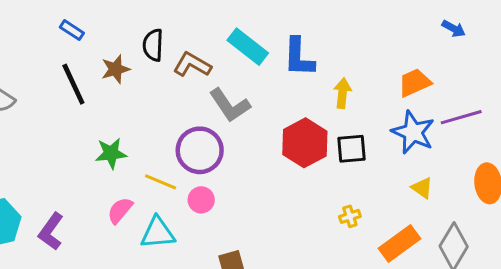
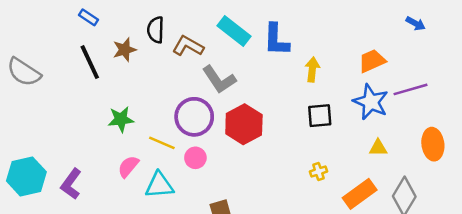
blue arrow: (454, 29) -> (415, 24), moved
red hexagon: (305, 143) -> (244, 124), moved
yellow triangle: (422, 188) -> (378, 148), turned -36

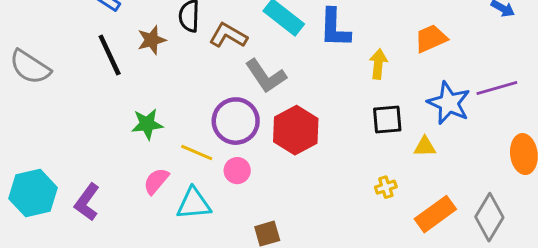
orange trapezoid: (372, 61) -> (431, 38), moved
yellow triangle: (378, 148) -> (425, 147), moved

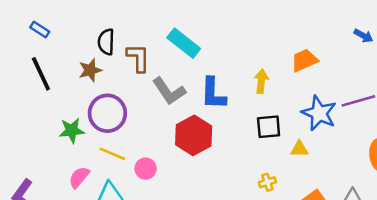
blue L-shape: (335, 28) -> (213, 94), moved
brown L-shape: (228, 35) -> (138, 58), turned 60
brown star: (152, 40) -> (90, 70), moved
purple circle: (236, 121) -> (107, 113), moved

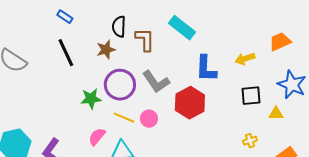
yellow arrow: (261, 81) -> (245, 59), turned -114
gray L-shape: (169, 91) -> (156, 82), moved
pink circle: (146, 169) -> (149, 119), moved

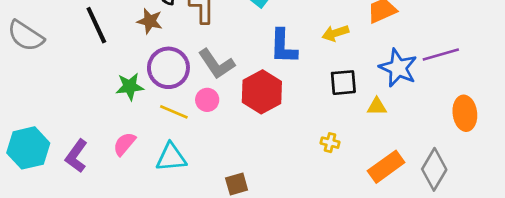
brown star: (106, 50) -> (150, 21), turned 30
pink circle: (149, 119) -> (207, 100), moved
pink semicircle: (97, 137) -> (124, 144), moved
yellow cross: (250, 141) -> (330, 143), moved, turned 32

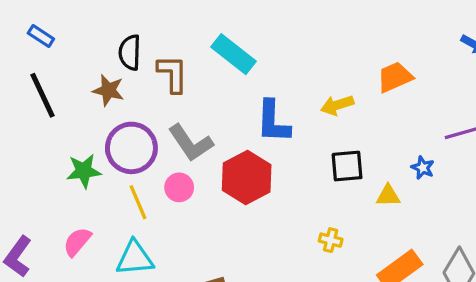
blue star: (398, 68) -> (423, 168), moved, size x0.5
yellow line: (174, 112) -> (138, 202), turned 44

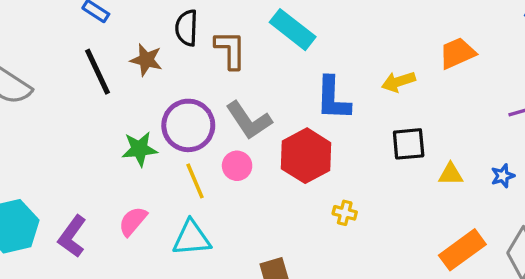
brown star: (108, 90) -> (146, 60), moved
blue star: (423, 168) -> (503, 176), moved, turned 30
yellow cross: (331, 240) -> (345, 213), moved

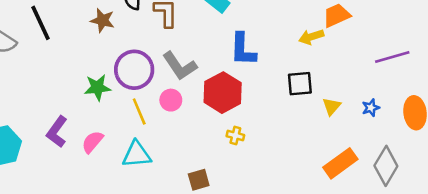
black line: (97, 72) -> (41, 23), moved
yellow arrow: (398, 82) -> (311, 37), moved
yellow triangle: (451, 174) -> (331, 106), turned -48
yellow cross: (345, 213) -> (235, 136), moved
purple L-shape: (72, 236) -> (57, 132), moved

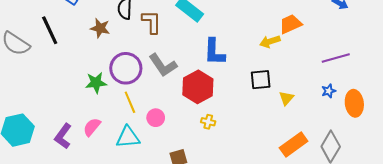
pink circle: (171, 100) -> (156, 118), moved
blue star: (371, 108) -> (329, 91), moved
purple L-shape: (57, 132) -> (63, 136), moved

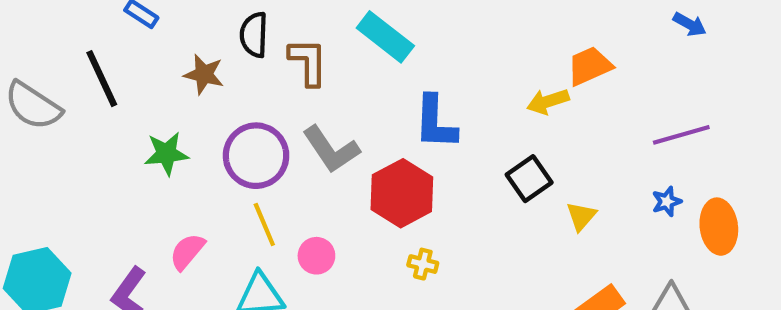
black square: (261, 80) -> (529, 179), turned -30
green star: (96, 83) -> (166, 154), moved
pink semicircle: (92, 127) -> (187, 252), moved

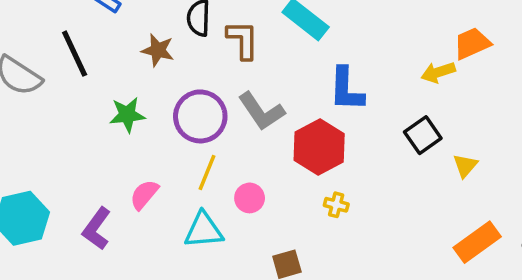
yellow line: (264, 224) -> (207, 172), turned 45

